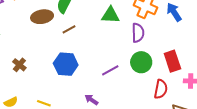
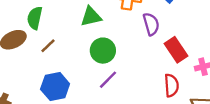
purple semicircle: (138, 33) -> (151, 24), moved
green circle: (141, 62) -> (103, 51), moved

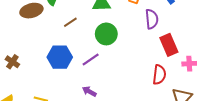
brown line: (48, 46) -> (70, 22), moved
purple line: (108, 80) -> (91, 60), moved

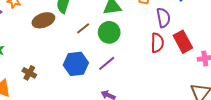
green circle: (106, 34) -> (109, 32), moved
red semicircle: (159, 75) -> (157, 43), moved

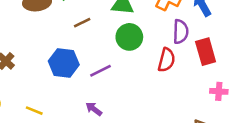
green circle: (109, 32) -> (129, 37), moved
red rectangle: (183, 42) -> (206, 52), moved

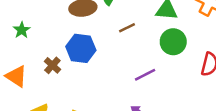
blue hexagon: (64, 63) -> (81, 48), moved

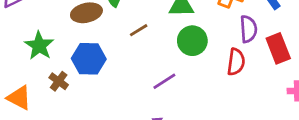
green star: (22, 30) -> (39, 46), moved, size x1.5

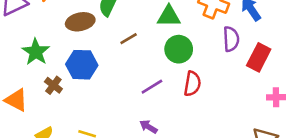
red rectangle: (278, 48) -> (259, 57), turned 48
red semicircle: (236, 62) -> (192, 84), moved

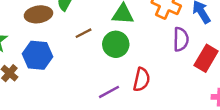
green circle: (179, 49) -> (116, 44), moved
purple line: (152, 87) -> (109, 92), moved

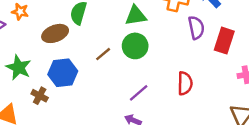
brown line: (83, 33) -> (103, 54), moved
red semicircle: (142, 79) -> (185, 83), moved

